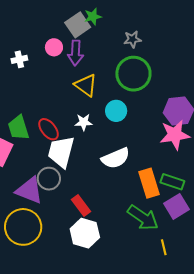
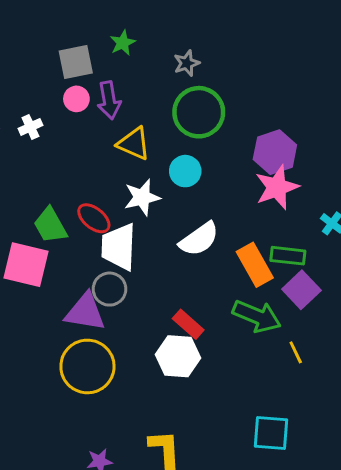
gray square: (78, 25) -> (76, 62), moved, turned 35
white star: (84, 122) -> (142, 197), size x1.4
red rectangle: (81, 205) -> (188, 324), moved

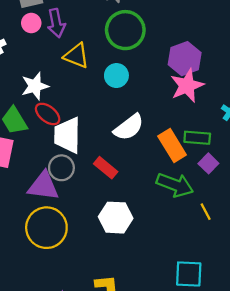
white star: (142, 197) -> (35, 86), moved
purple square: (301, 290) -> (208, 163), size x0.7
red rectangle: (188, 324) -> (106, 168), moved

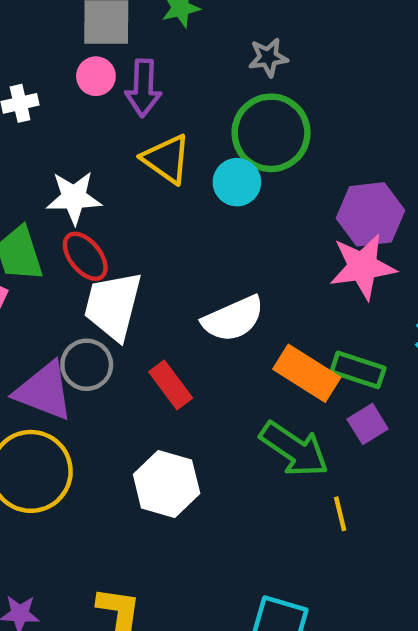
cyan circle: (116, 76) -> (237, 182), moved
orange rectangle: (172, 145) -> (307, 373), turned -40

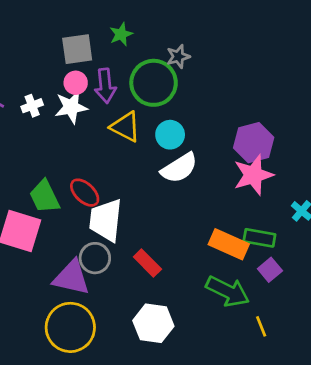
green circle: (271, 133) -> (154, 83), moved
white star: (74, 198) -> (71, 107), moved
white semicircle: (233, 319) -> (179, 168), moved

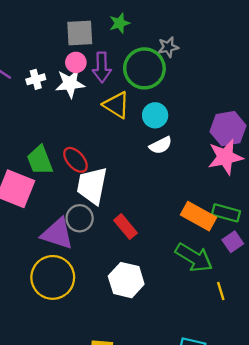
white semicircle: (179, 168) -> (161, 145), size x0.7

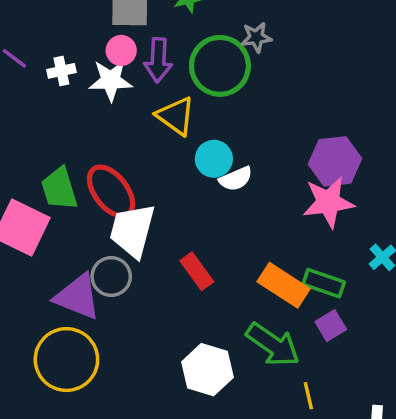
cyan circle: (155, 115) -> (214, 159), moved
red ellipse: (76, 160) -> (111, 191), size x1.4
red rectangle: (125, 227) -> (197, 271), moved
white hexagon: (126, 280) -> (207, 370), moved

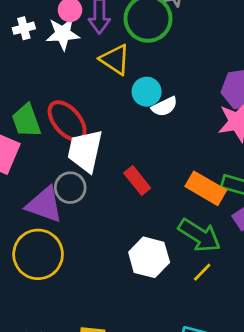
yellow line: (308, 396) -> (202, 272), moved, turned 60

